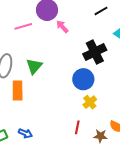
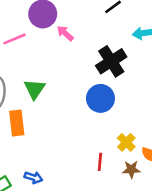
yellow cross: (90, 102) -> (126, 142), moved

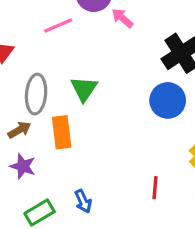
red line: (100, 162) -> (155, 188), moved
blue arrow: (33, 178) -> (83, 201), turned 48

